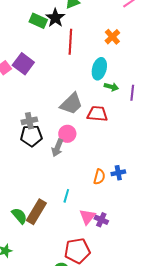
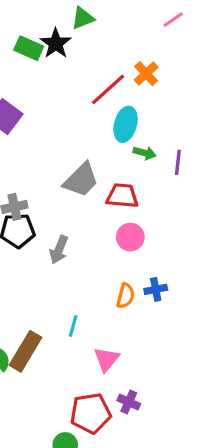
red line: (70, 42) -> (108, 89), moved, turned 45
pink circle: (67, 134) -> (130, 237), moved
purple cross: (101, 220) -> (129, 402), moved

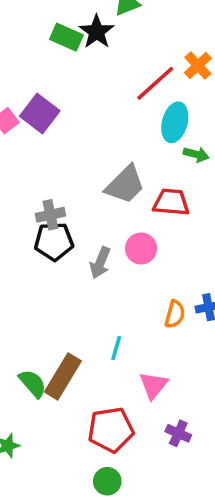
pink circle: (130, 237) -> (141, 249), moved
red pentagon: (91, 413) -> (111, 430), moved

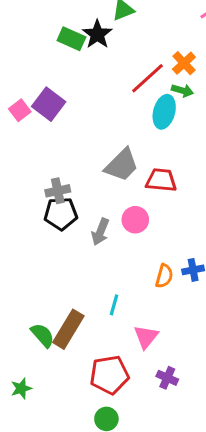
green arrow: (196, 154) -> (182, 90), moved

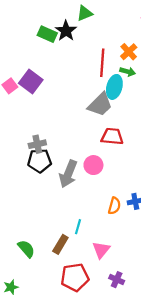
red line: (147, 78) -> (102, 63), turned -44
gray trapezoid: (122, 165) -> (100, 105), moved
gray arrow: (100, 232) -> (68, 174), size x1.4
brown rectangle: (68, 329) -> (60, 244), moved, size x0.7

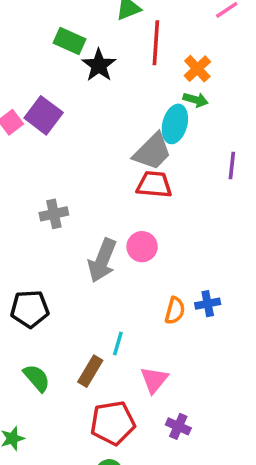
black star: (66, 31) -> (99, 65), moved
red line: (102, 63) -> (156, 43), moved
red trapezoid: (112, 136) -> (154, 184), moved
black pentagon: (40, 161) -> (30, 309), moved

